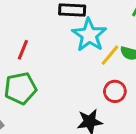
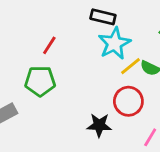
red circle: (115, 91) -> (128, 101), size x1.4

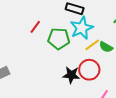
green pentagon: (40, 81) -> (59, 39), moved
black star: (99, 125) -> (71, 75), moved

